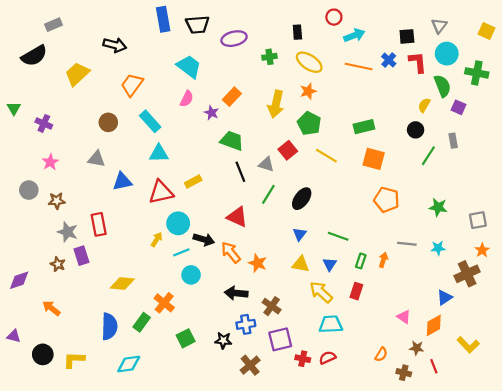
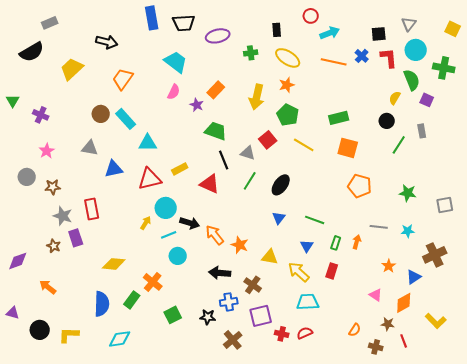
cyan rectangle: (150, 121) -> (126, 119), moved
red triangle: (237, 217) -> (210, 184), moved
orange star: (482, 250) -> (389, 266), moved
yellow triangle: (301, 264) -> (270, 257), moved

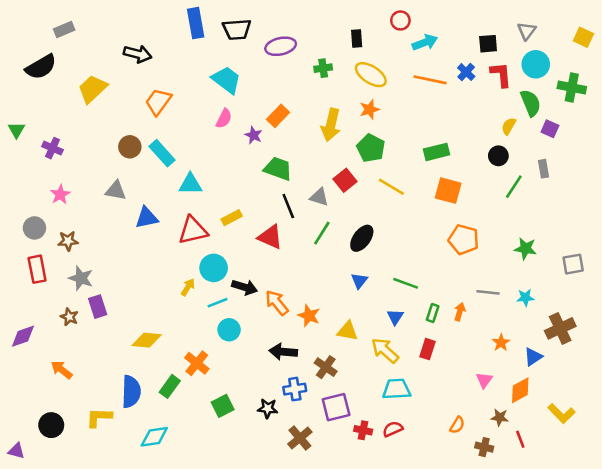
red rectangle: (92, 209) -> (37, 269), moved
pink triangle: (376, 295) -> (484, 380), turned 32
purple triangle: (13, 313) -> (16, 451), moved
yellow L-shape: (69, 335) -> (99, 417), moved

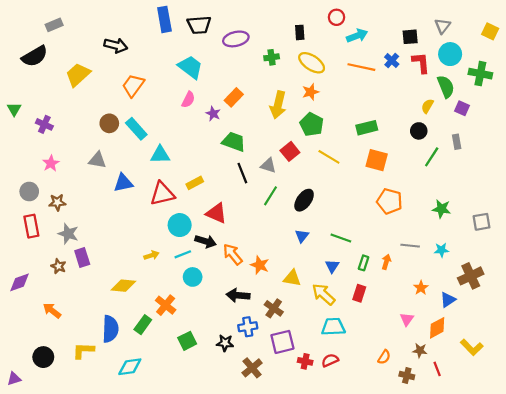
red triangle: (270, 237) -> (216, 213), moved
yellow arrow: (188, 287) -> (151, 255), moved, turned 40
purple triangle: (16, 451) -> (14, 379), turned -32

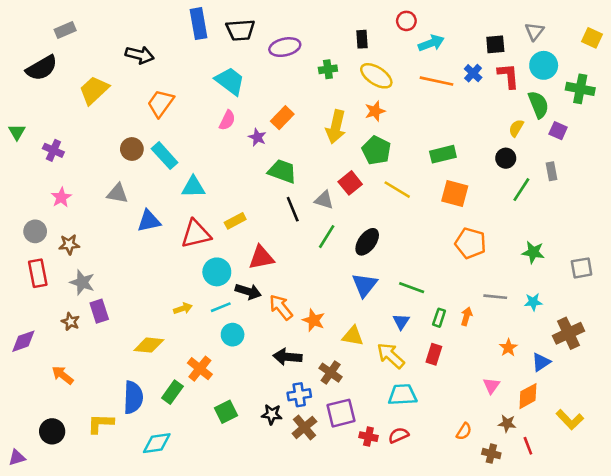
red triangle: (216, 213) -> (261, 258), turned -35
blue triangle: (302, 236) -> (365, 285), size x1.5
brown cross: (252, 368) -> (304, 427), moved

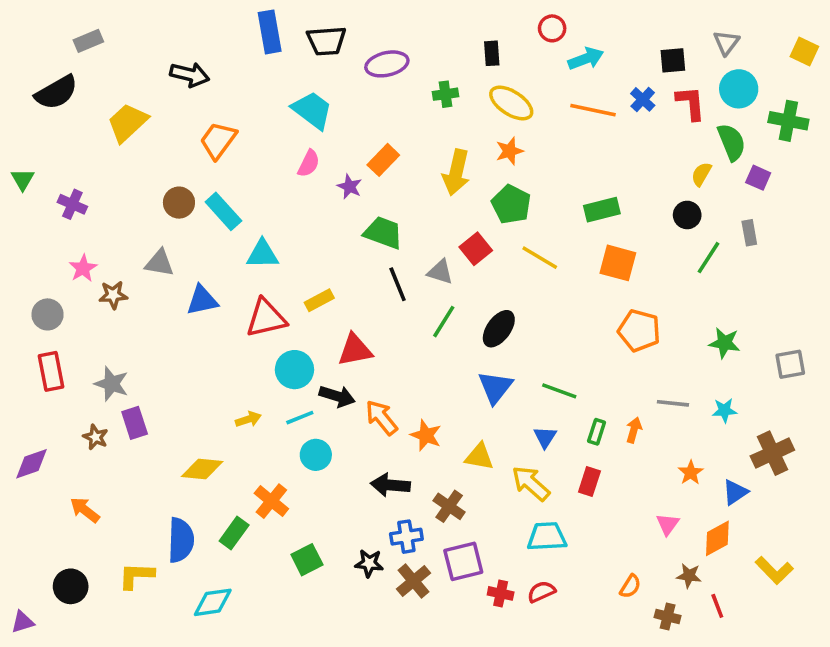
brown star: (69, 244) -> (113, 295), moved

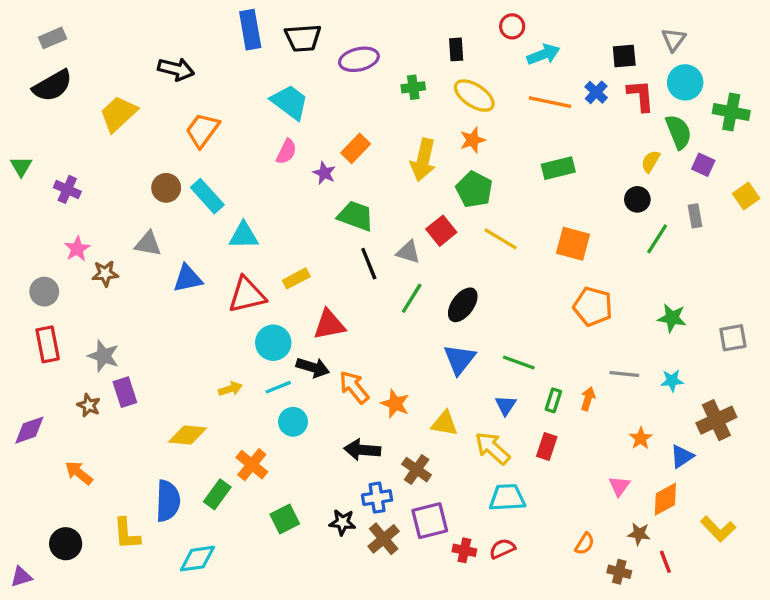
gray rectangle: (88, 41) -> (52, 38), moved
yellow square: (804, 52) -> (746, 196), moved, turned 30
green rectangle: (602, 210) -> (558, 168), moved
yellow L-shape: (136, 576) -> (127, 534), turned -96

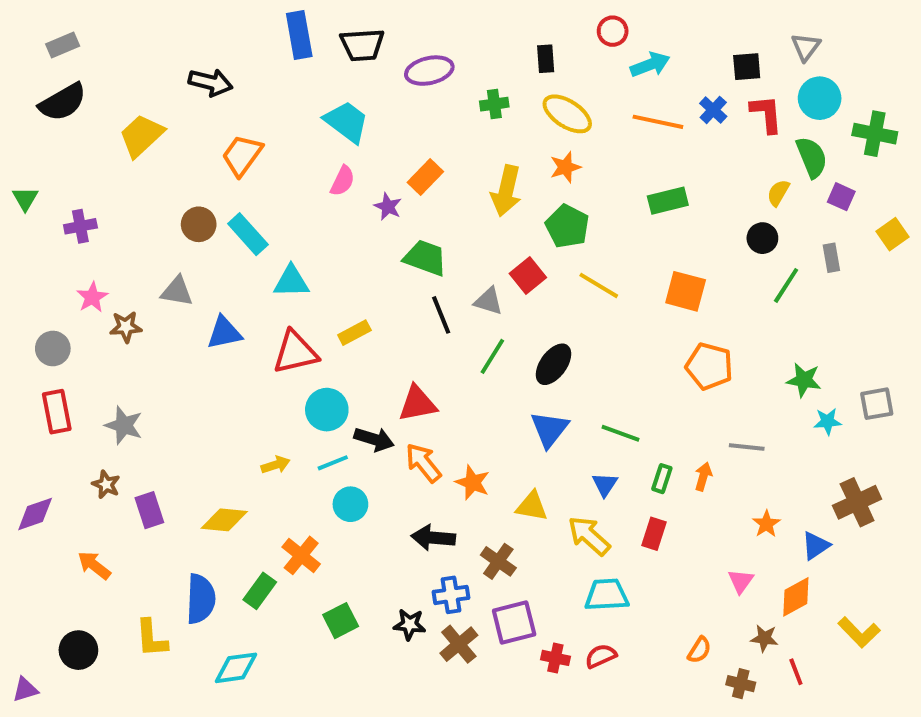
purple cross: (67, 189) -> (80, 226), turned -35
red triangle: (329, 325) -> (417, 404), moved
cyan star: (672, 381) -> (827, 421), moved
purple rectangle: (125, 392) -> (149, 510), moved

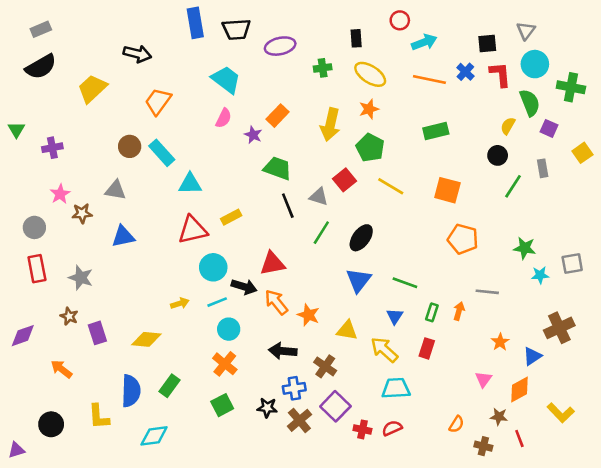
blue triangle: (224, 333) -> (123, 236), moved
orange cross: (301, 555) -> (225, 364), moved
purple square: (514, 622) -> (335, 406), turned -32

